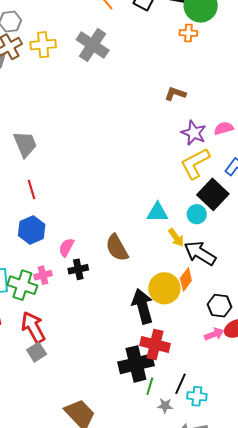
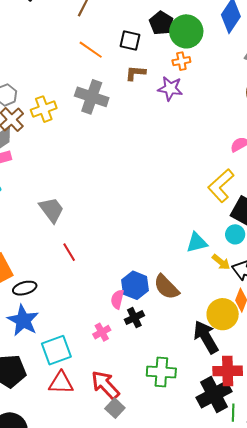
brown L-shape: (175, 94) -> (135, 73), moved
purple star: (194, 133) -> (170, 88), moved
blue hexagon: (32, 230) -> (135, 285), moved
green cross: (22, 285) -> (161, 372), moved

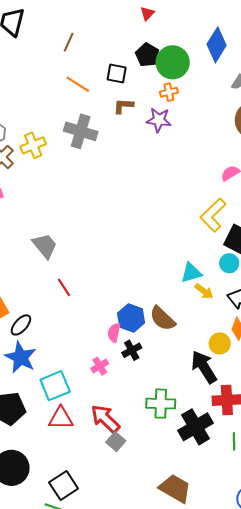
yellow arrow: (221, 262) -> (204, 291), moved
black ellipse: (25, 288) -> (21, 325), turned -30
yellow circle: (223, 314) -> (220, 343), size x0.7
black cross: (214, 395) -> (195, 427), moved

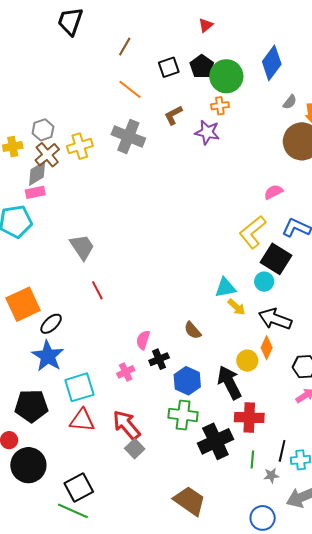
black square: (117, 74) -> (169, 67), moved, turned -35
brown L-shape: (123, 106) -> (173, 115), turned -35
blue hexagon: (131, 318) -> (187, 381), moved
brown semicircle: (162, 318) -> (193, 330), size x0.7

